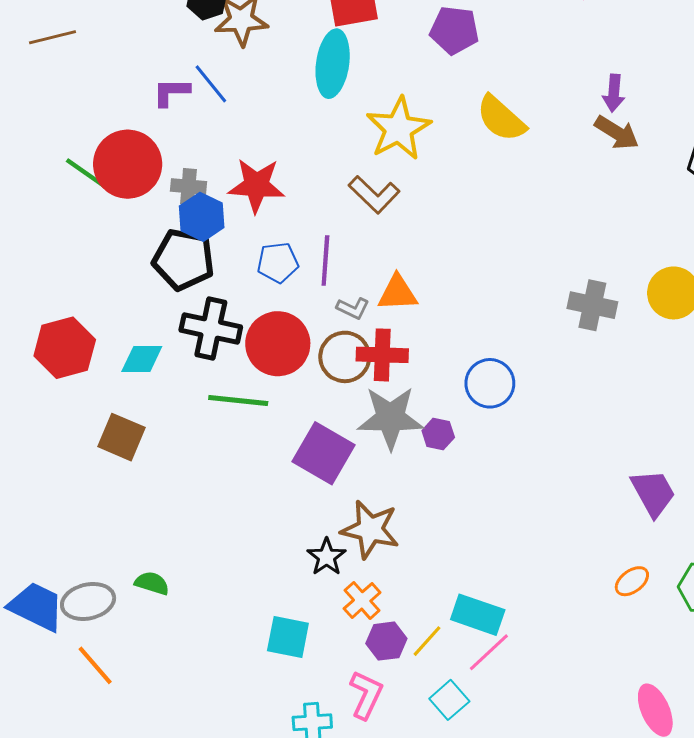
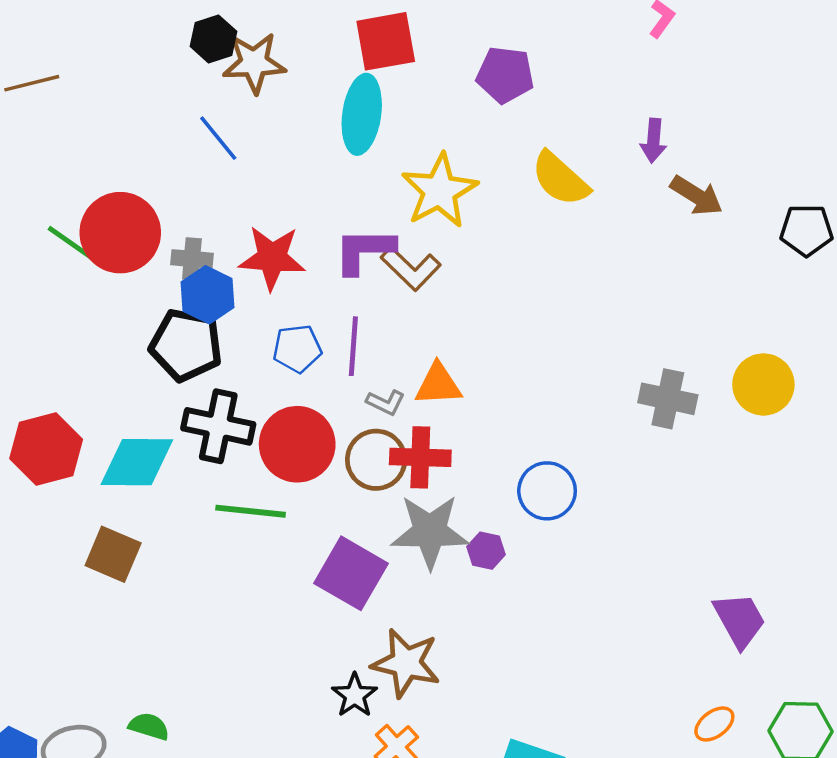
purple L-shape: (171, 92) -> (364, 251), moved, size x1.4
purple arrow: (614, 93) -> (653, 141), moved
cyan diamond: (142, 359) -> (137, 462), size x1.5

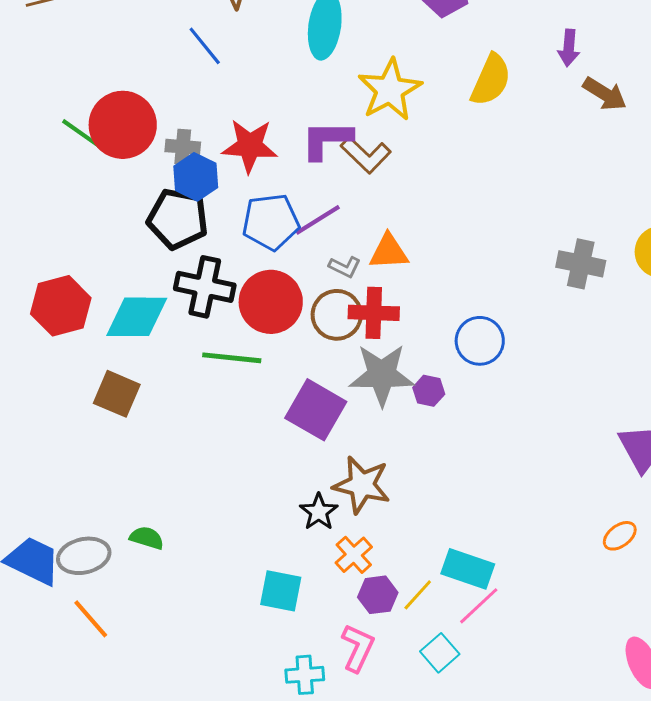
yellow semicircle: (560, 179) -> (491, 80), turned -108
purple line: (353, 346) -> (318, 220), turned 54
blue pentagon: (297, 349) -> (271, 222), size x1.4

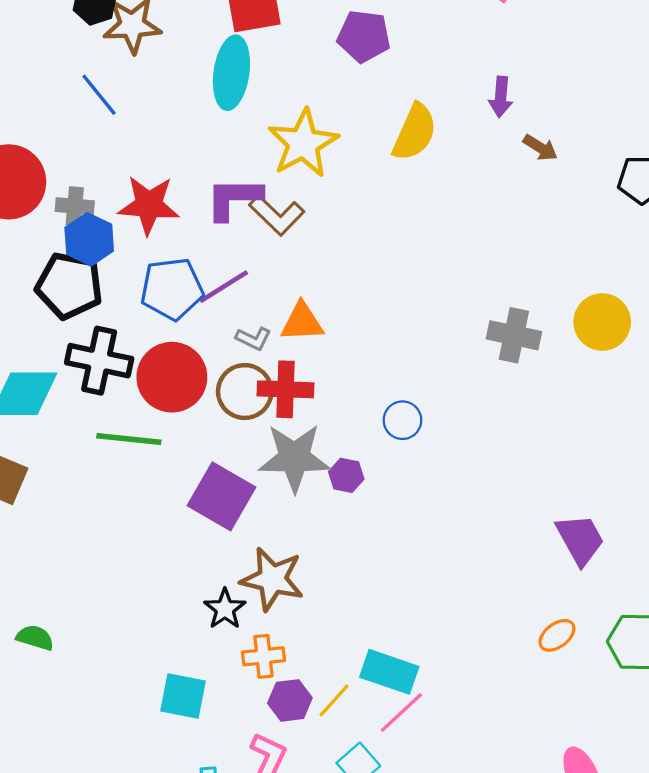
brown arrow: (605, 94) -> (540, 148), size x0.7
blue circle: (480, 341) -> (402, 420), size x0.7
orange cross: (354, 555) -> (263, 656), turned 36

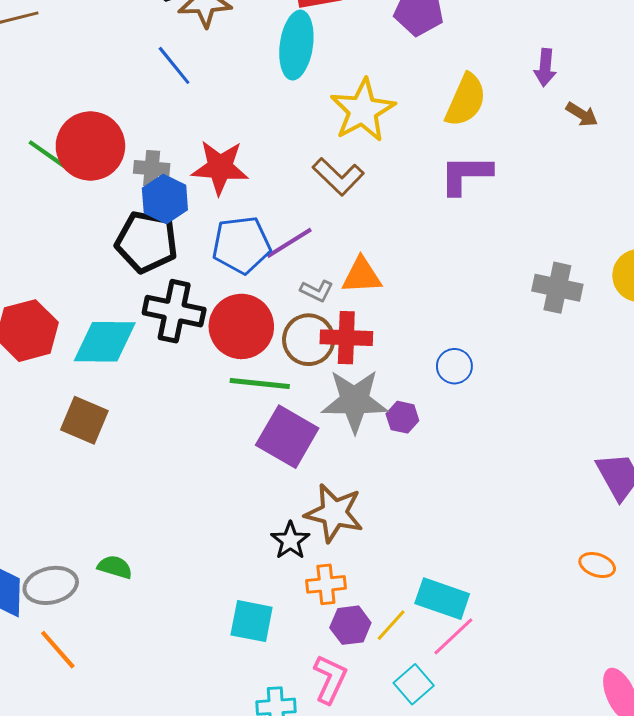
purple L-shape: (234, 198) -> (466, 175), moved
green line: (129, 439) -> (260, 384), moved
orange ellipse: (557, 635) -> (597, 565), turned 56

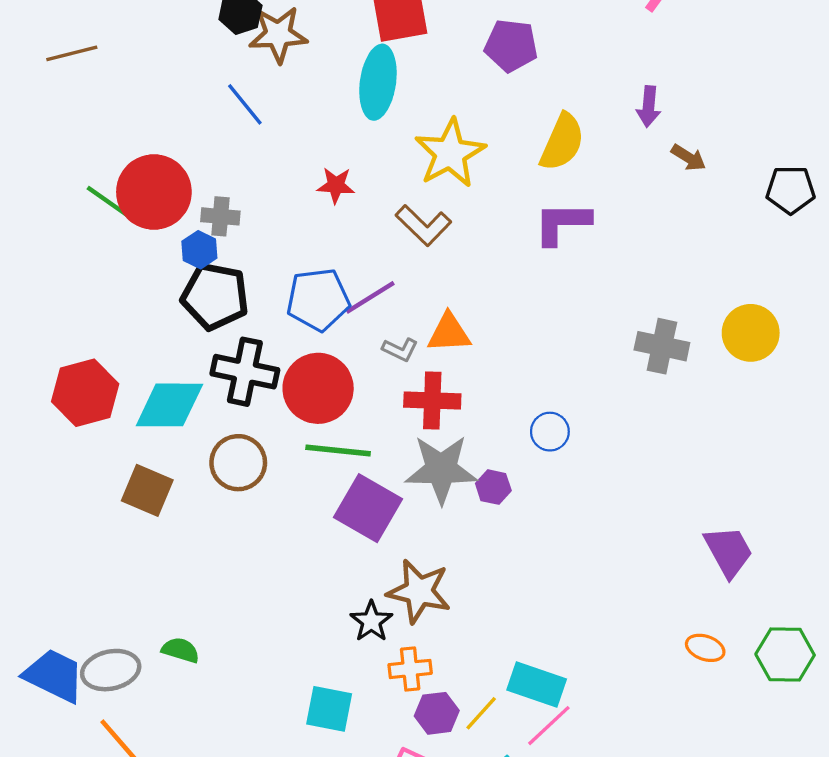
red star: (220, 167) -> (336, 185), moved, size x0.6
blue hexagon: (165, 199) -> (199, 250), moved, size x0.7
brown circle: (309, 340) -> (238, 463), moved

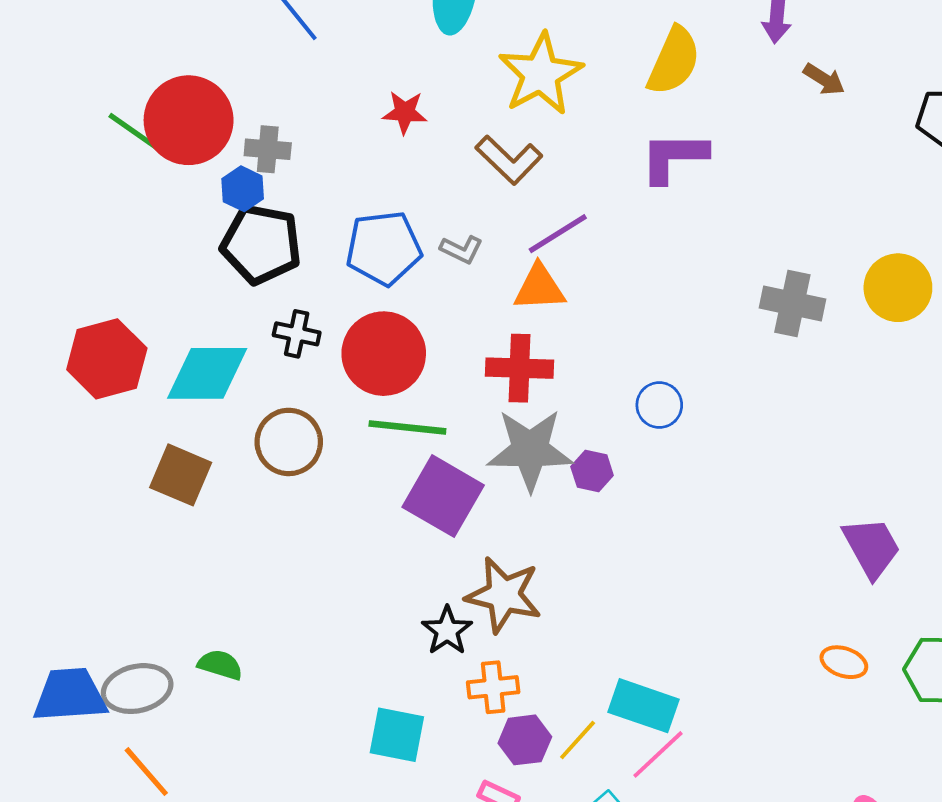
purple line: (370, 297) -> (558, 234), moved
gray L-shape: (400, 350) -> (462, 249), moved
black cross: (245, 372) -> (297, 334), size x0.6
blue trapezoid: (54, 676) -> (70, 695), turned -30

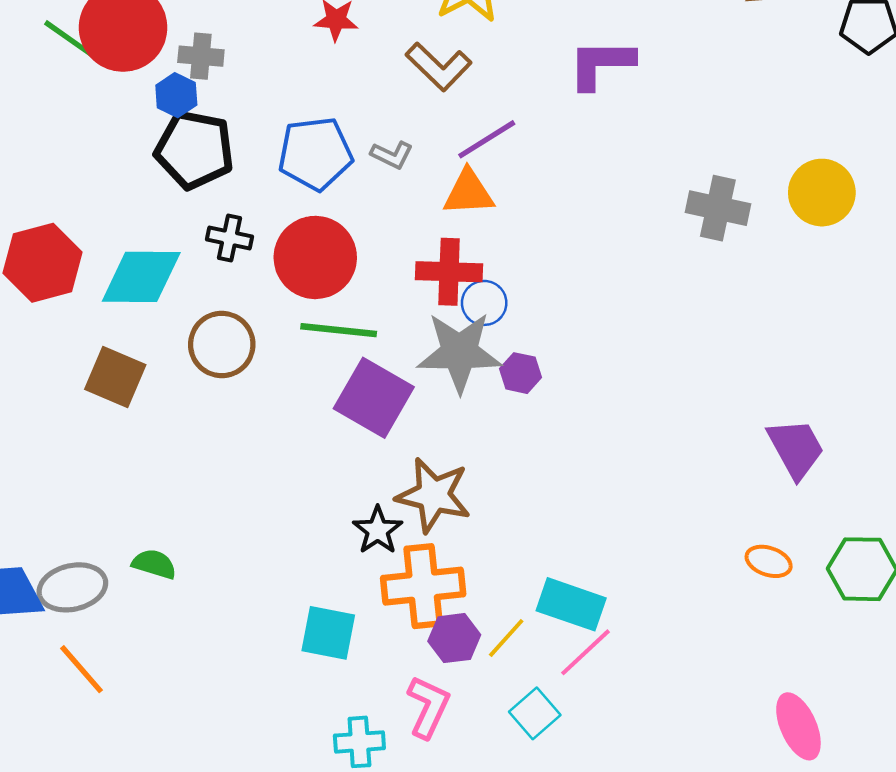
blue circle: (659, 405) -> (484, 303), moved
orange cross: (493, 687) -> (423, 586), size x1.6

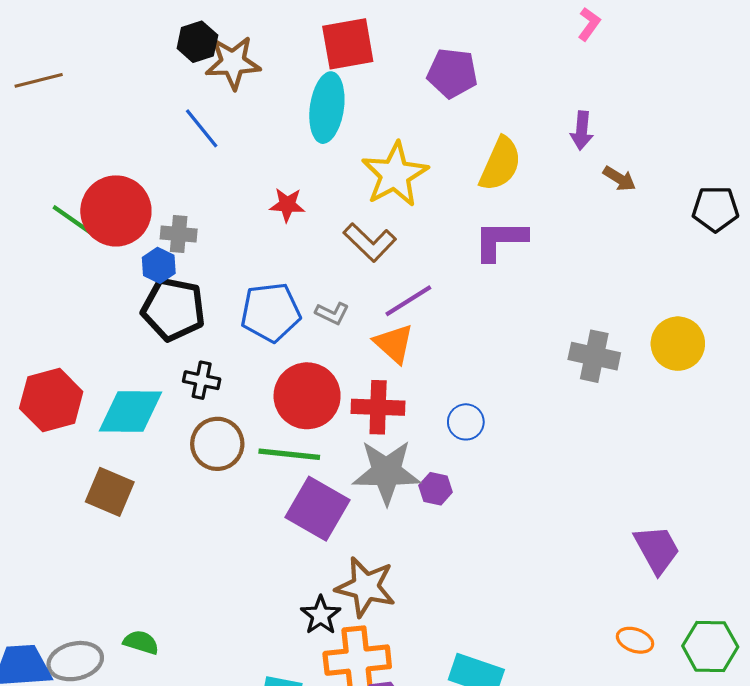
orange triangle: (469, 193) -> (394, 344), turned 45
red circle: (315, 257) -> (307, 396), moved
blue circle: (484, 303) -> (466, 422), moved
brown circle: (222, 345) -> (217, 444), moved

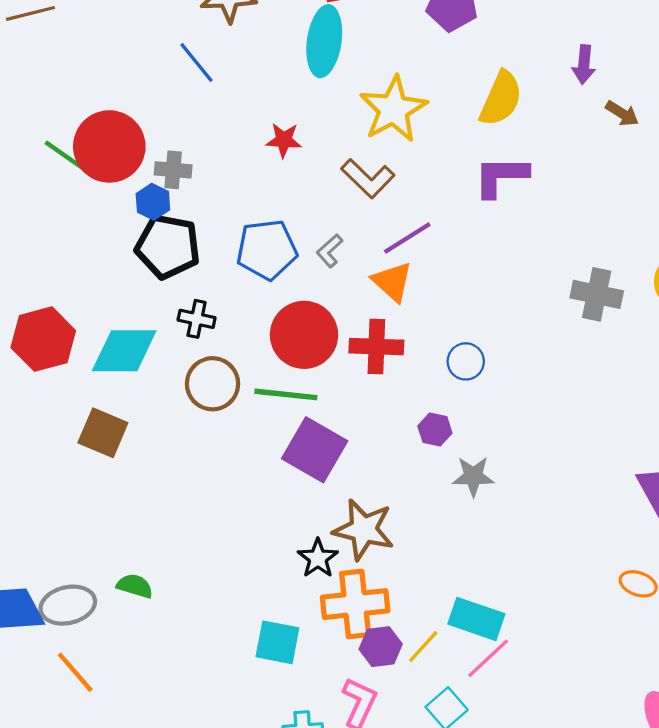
gray L-shape: (332, 313) -> (330, 251), turned 112
gray star: (386, 472) -> (473, 476), moved, size x0.6

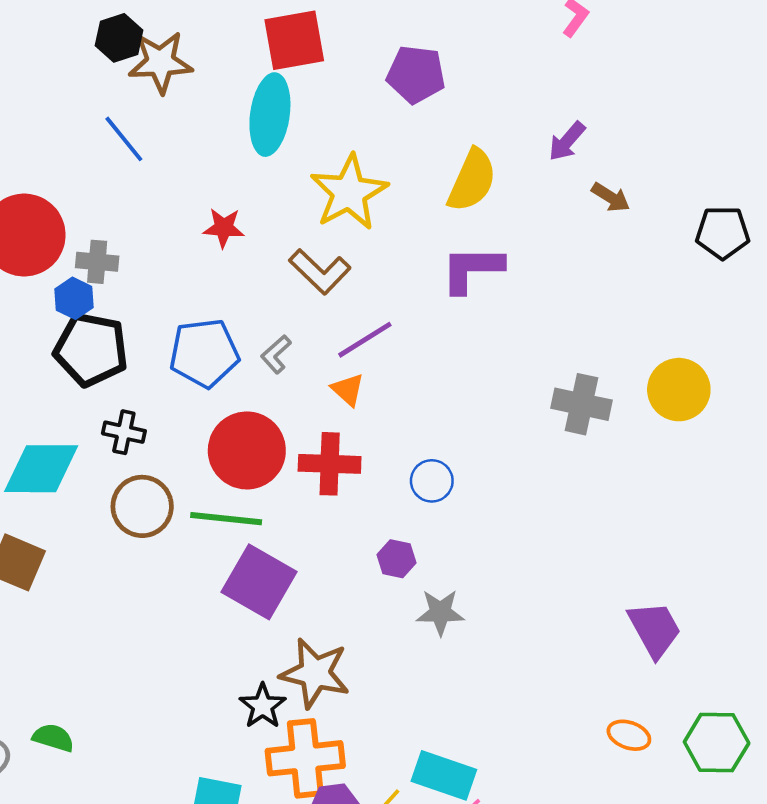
purple arrow: (584, 65) -> (567, 141), turned 36
orange triangle: (392, 282) -> (348, 390), size x0.7

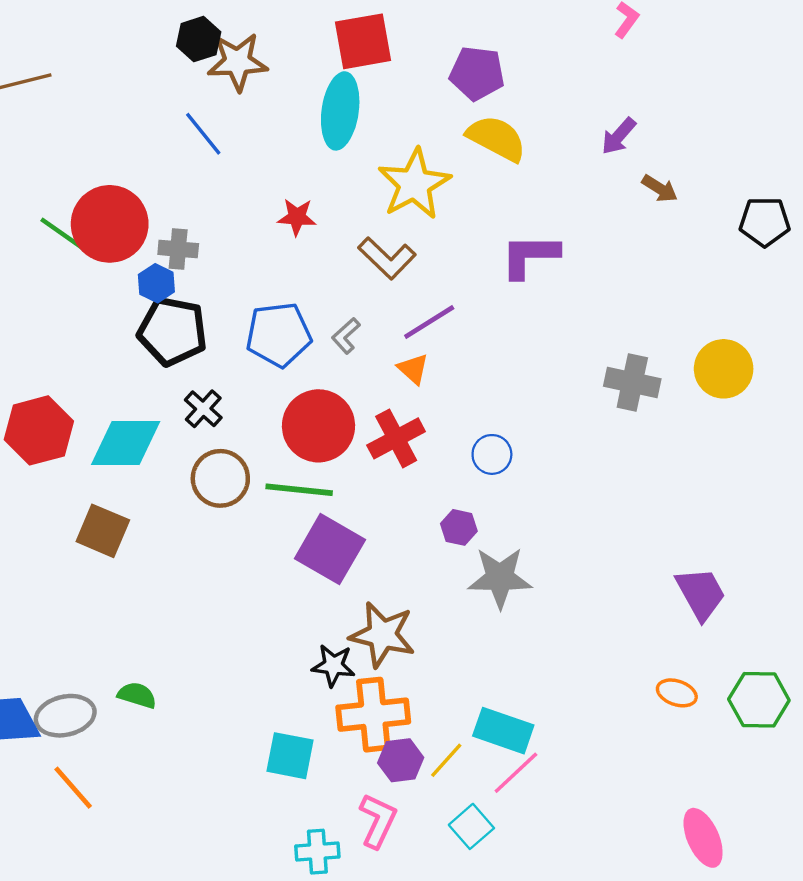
yellow semicircle: (472, 180) -> (497, 138), moved, turned -86
black cross: (124, 432) -> (203, 409), turned 30
red cross: (330, 464) -> (396, 438), turned -30
gray star: (440, 612) -> (500, 578), size x1.4
black star: (263, 706) -> (333, 666), turned -30

